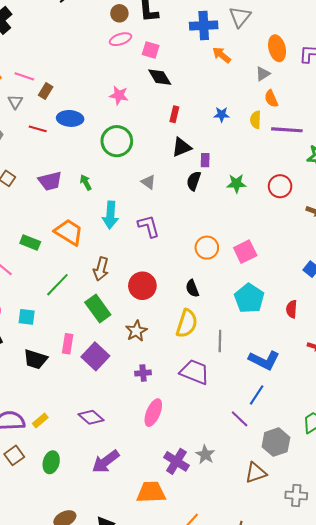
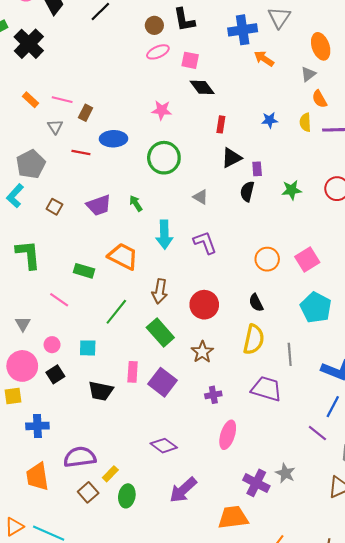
yellow rectangle: (40, 421) -> (110, 474), moved

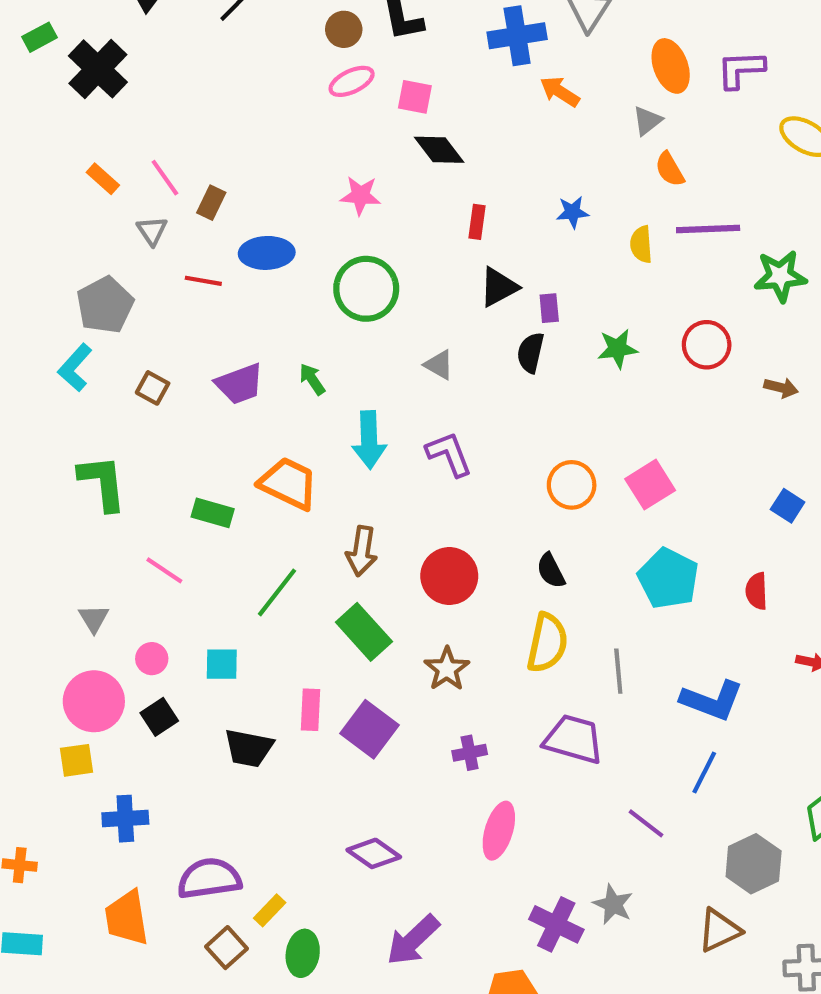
pink line: (62, 100) -> (165, 178), turned 42
yellow semicircle: (305, 122) -> (641, 244), moved
purple line: (317, 433) -> (646, 823), moved

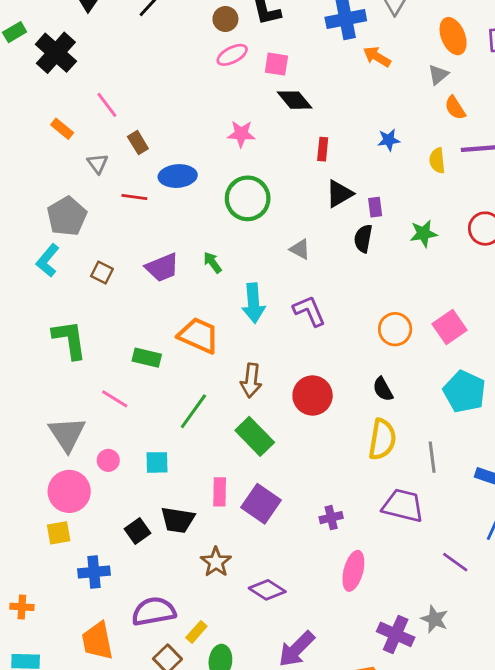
pink line: (165, 178) -> (107, 105), moved
brown rectangle: (211, 203) -> (138, 143), turned -55
gray triangle: (94, 619) -> (67, 434), size x1.8
brown star: (447, 669) -> (216, 562), moved
black square: (159, 717) -> (137, 531), moved

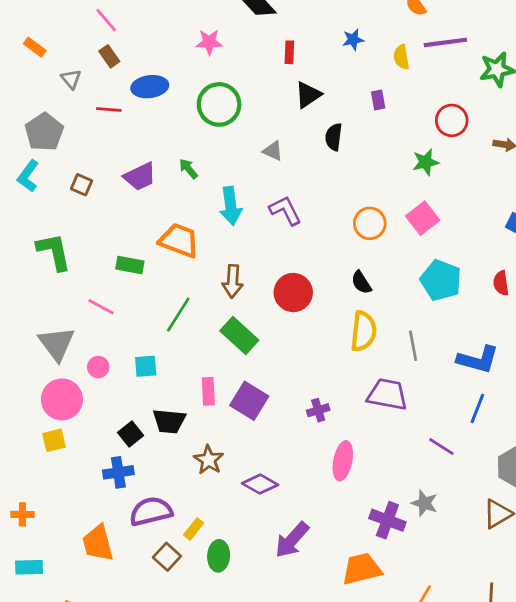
pink line: (107, 105) -> (106, 20), moved
purple rectangle: (375, 207) -> (378, 100), moved
green star: (423, 233) -> (426, 162), moved
blue cross: (94, 572) -> (118, 472), moved

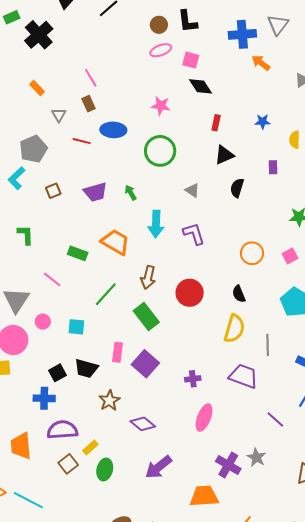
brown square: (82, 185) -> (53, 191), turned 35
pink square: (423, 218) -> (290, 256), size x0.7
green L-shape: (54, 252) -> (26, 235), size x0.7

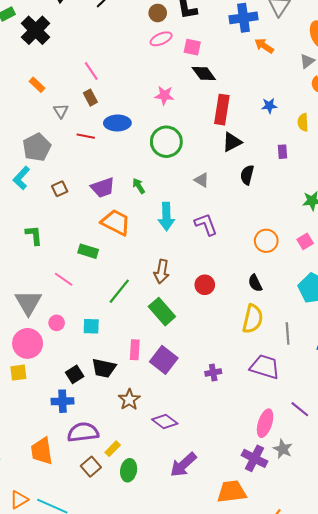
red rectangle: (216, 123) -> (222, 110), size x1.8
orange trapezoid: (115, 242) -> (116, 222), moved
red circle: (190, 293) -> (205, 285), size x0.7
pink ellipse: (204, 418) -> (265, 423), moved

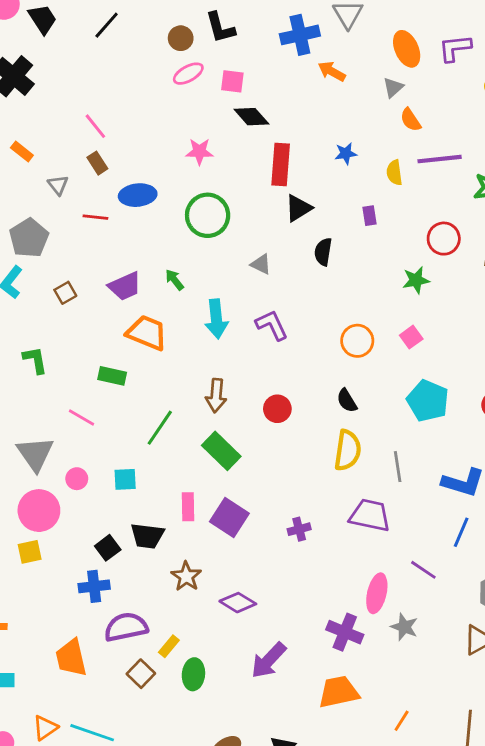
purple cross: (254, 458) -> (345, 632), moved

